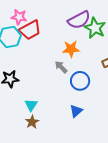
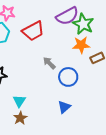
red trapezoid: (30, 30) -> (33, 31), moved
orange star: (71, 49) -> (81, 45), moved

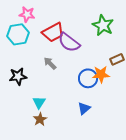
purple semicircle: (67, 16) -> (69, 42), moved, turned 65
orange star: (81, 45) -> (101, 74), moved
gray arrow: (49, 63) -> (50, 63), moved

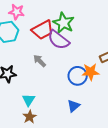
green star: (103, 25) -> (64, 23), moved

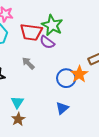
red trapezoid: (43, 30) -> (31, 32), turned 35
purple semicircle: (59, 40) -> (47, 42), size x0.7
orange star: (91, 72) -> (79, 74), turned -30

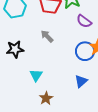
purple semicircle: (47, 42) -> (84, 21), moved
brown star: (18, 119) -> (46, 98), moved

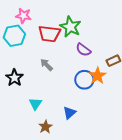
black star: (15, 49) -> (14, 78), turned -30
blue triangle: (81, 81) -> (69, 113), moved

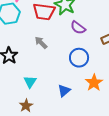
orange star: (97, 76) -> (94, 83), moved
brown star: (45, 127) -> (26, 106), moved

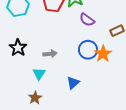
gray arrow: (41, 43) -> (50, 54), moved, turned 128
orange star: (94, 83) -> (103, 54), moved

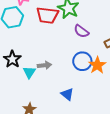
cyan triangle: (39, 74) -> (29, 72), moved
blue triangle: (73, 83) -> (67, 94), turned -40

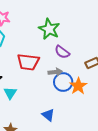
red trapezoid: (47, 15) -> (28, 62), moved
gray arrow: (44, 65) -> (55, 72), moved

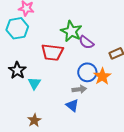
green star: (49, 29) -> (71, 31), moved
gray arrow: (55, 72) -> (79, 89), moved

